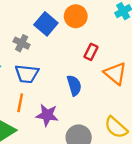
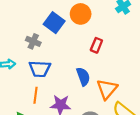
orange triangle: (115, 73) -> (107, 89), moved, turned 35

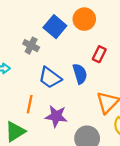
blue trapezoid: (40, 69) -> (50, 78), moved, turned 30
blue semicircle: (83, 77) -> (80, 74), moved

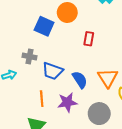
gray cross: (31, 46) -> (30, 56), moved
blue semicircle: (80, 74) -> (80, 80), moved

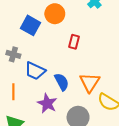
orange line: (42, 99) -> (13, 92), moved
purple star: (67, 102) -> (47, 103), turned 30

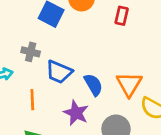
red rectangle: (74, 42) -> (122, 16), moved

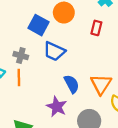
blue trapezoid: (59, 72) -> (54, 51), moved
orange line: (32, 100) -> (19, 77), moved

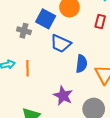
gray cross: (21, 56) -> (24, 31), moved
blue semicircle: (72, 84) -> (81, 64), moved, turned 36

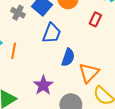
blue trapezoid: (61, 44) -> (52, 33), turned -105

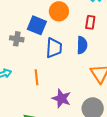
orange line: (14, 51) -> (37, 77), moved
blue semicircle: (68, 57) -> (82, 45), moved

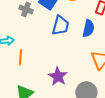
orange line: (37, 77) -> (20, 57), moved

